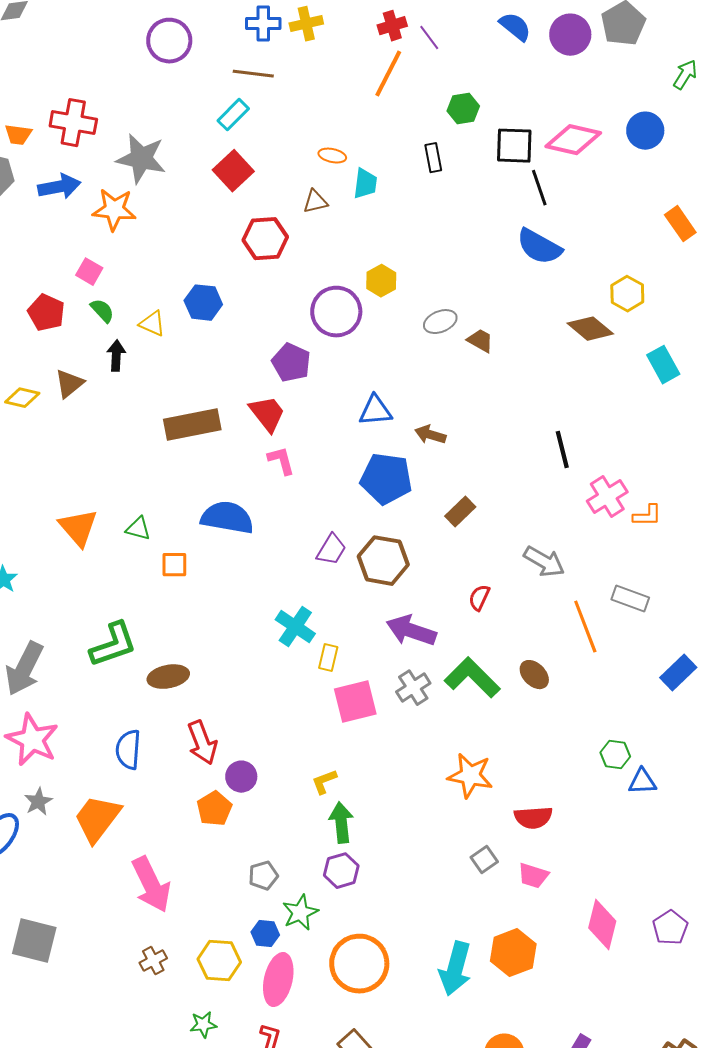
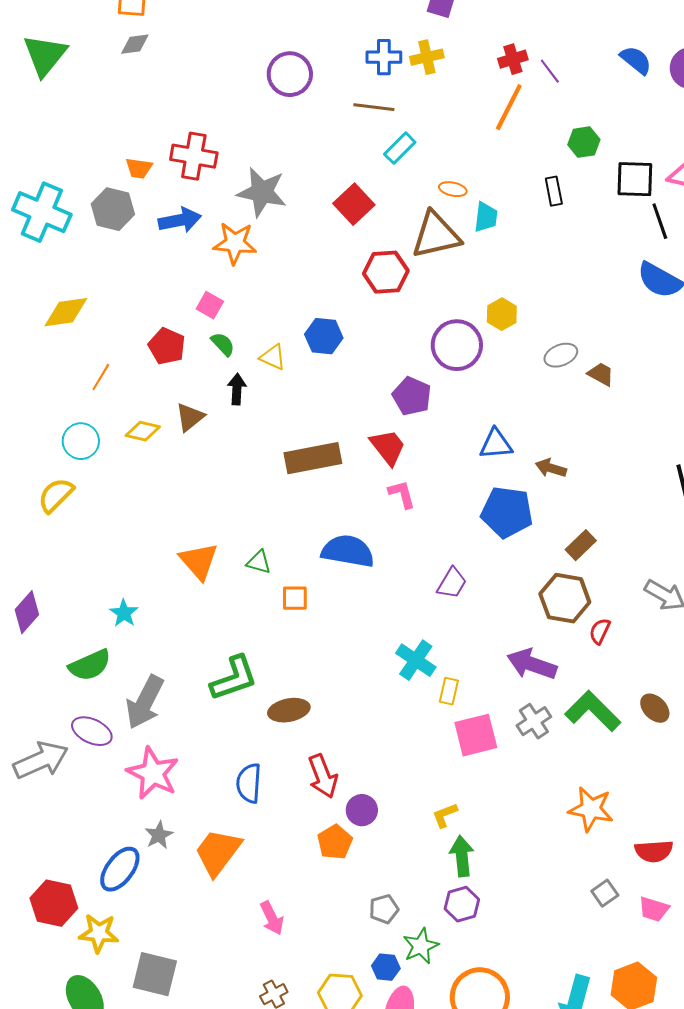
cyan rectangle: (233, 115) -> (400, 148), moved
brown triangle: (315, 202) -> (436, 235), size x2.0
brown hexagon: (383, 561) -> (565, 598), moved
pink arrow: (151, 885) -> (272, 918), size x0.6

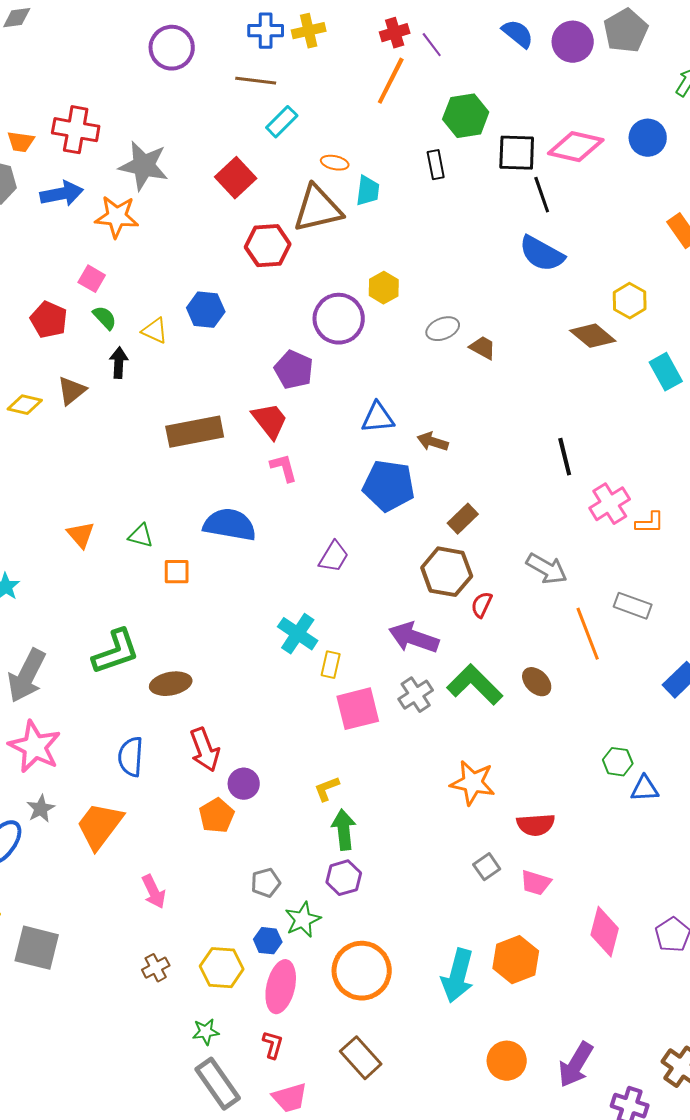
green hexagon: (584, 142) -> (466, 116), size x1.4
orange triangle: (199, 561) -> (81, 535), size x0.7

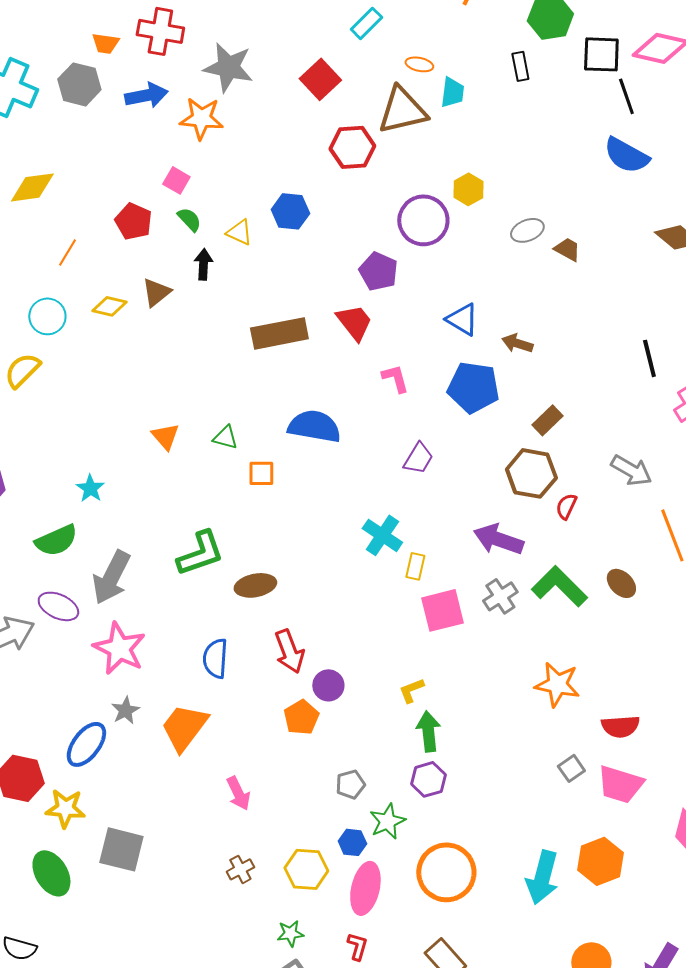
blue triangle: (378, 418) -> (462, 319), turned 36
pink L-shape: (284, 468) -> (395, 378), moved
pink trapezoid: (536, 883) -> (620, 784), size x1.5

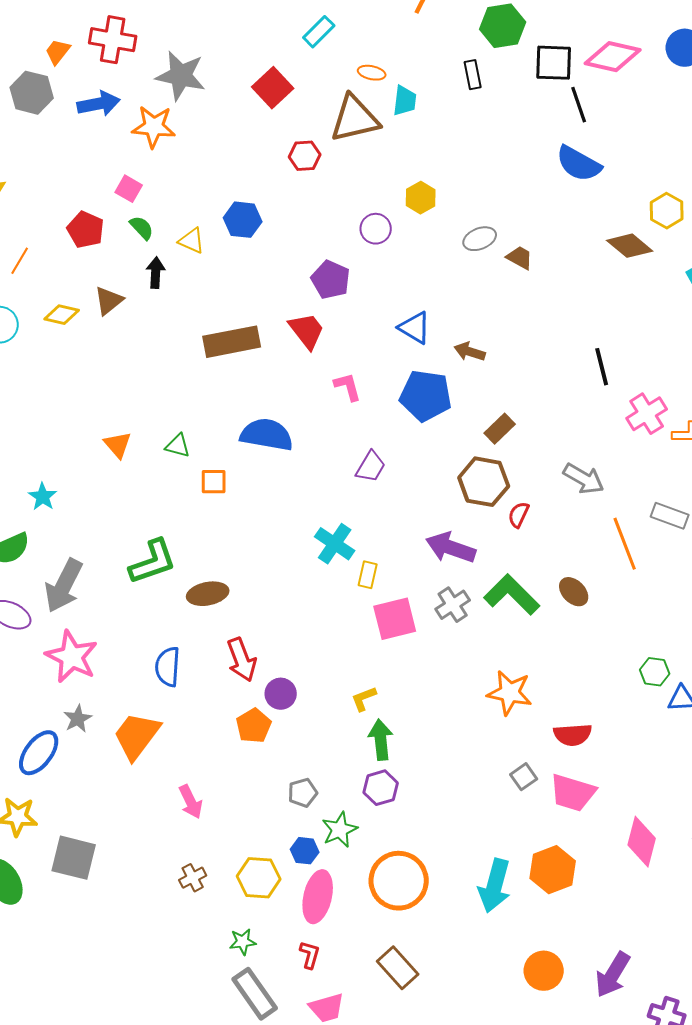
orange trapezoid: (105, 43) -> (58, 52), turned 120
red hexagon: (352, 147) -> (305, 156), size x0.7
purple circle: (423, 220) -> (376, 229), size x0.6

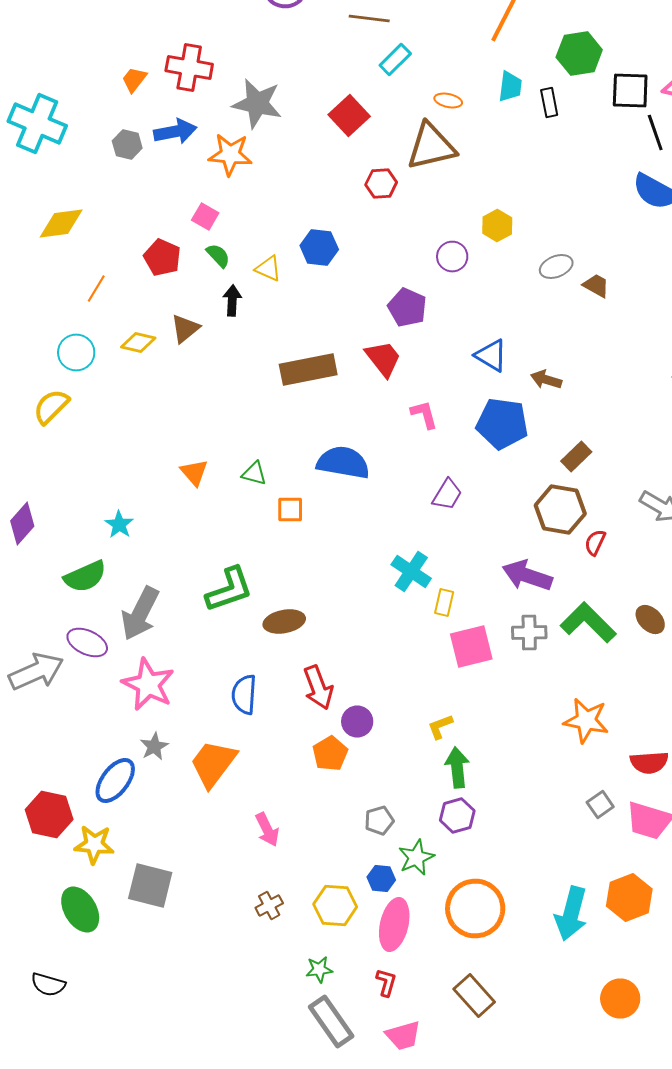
gray hexagon: (32, 93) -> (127, 144), moved, size x0.7
cyan trapezoid: (405, 101) -> (510, 86), moved
gray cross: (453, 605) -> (529, 632), turned 32

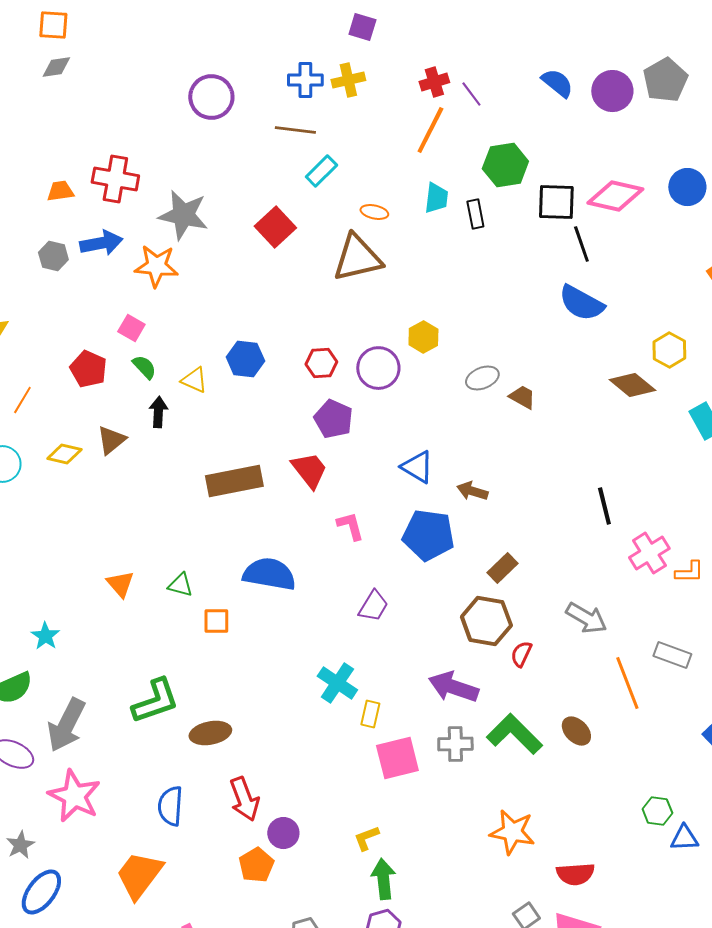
orange trapezoid: (134, 80) -> (60, 191), turned 44
red hexagon: (381, 184) -> (321, 363), moved
purple circle: (452, 256) -> (378, 368), size x1.4
gray star: (154, 746) -> (20, 845), moved

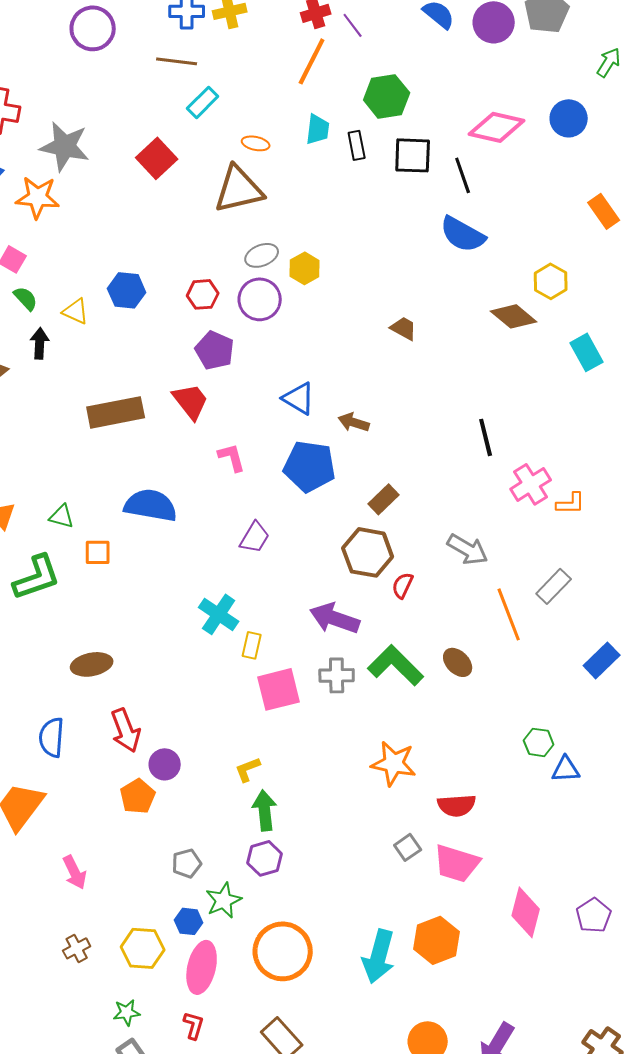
black square: (556, 202) -> (413, 155), moved
gray ellipse: (482, 378) -> (262, 255), moved
gray rectangle: (672, 655) -> (554, 586), turned -66
green L-shape: (155, 701) -> (37, 577), moved

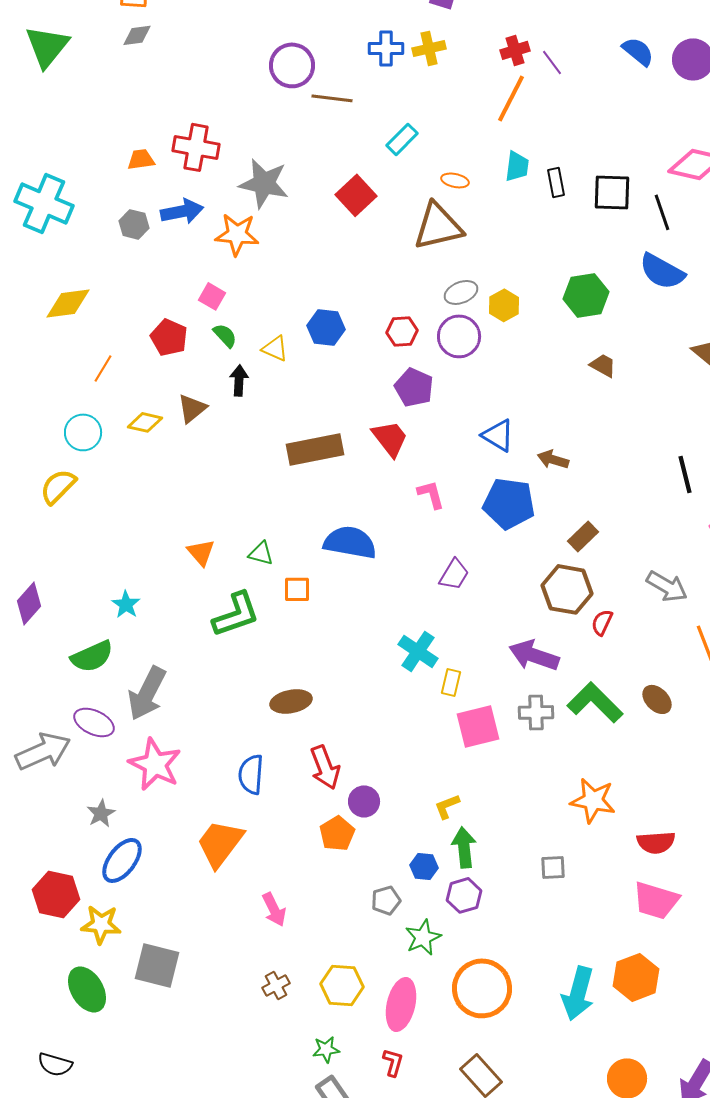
brown line: (177, 61) -> (332, 98), moved
green hexagon: (387, 96) -> (586, 295), moved
gray square: (408, 847) -> (553, 867), moved, turned 32
blue hexagon: (189, 921) -> (424, 866), moved

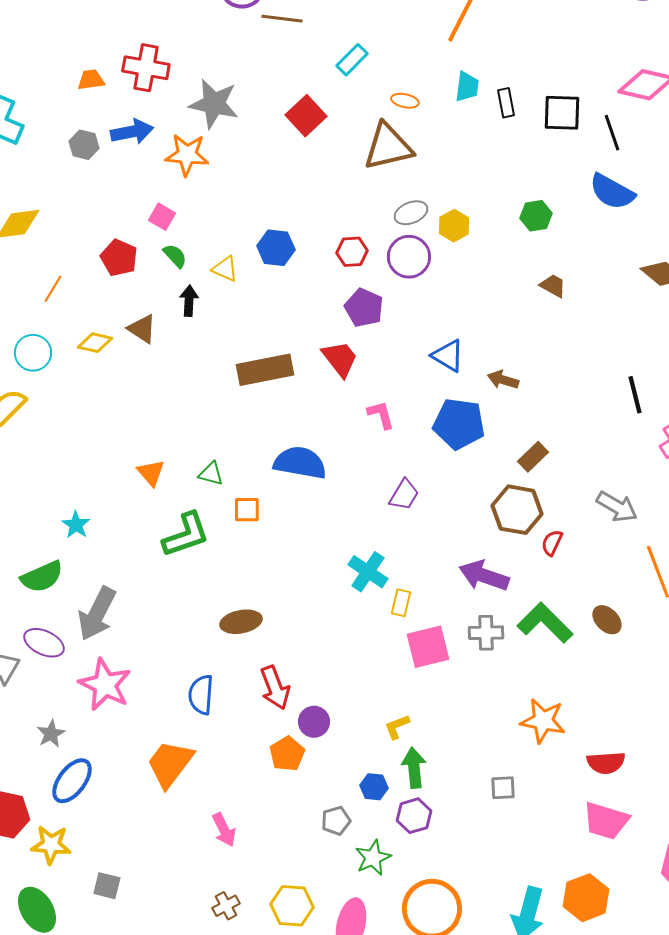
green hexagon: (586, 295) -> (536, 216), size x0.7
brown triangle: (192, 408) -> (142, 329), turned -48
gray square: (157, 965) -> (107, 886), size x0.6

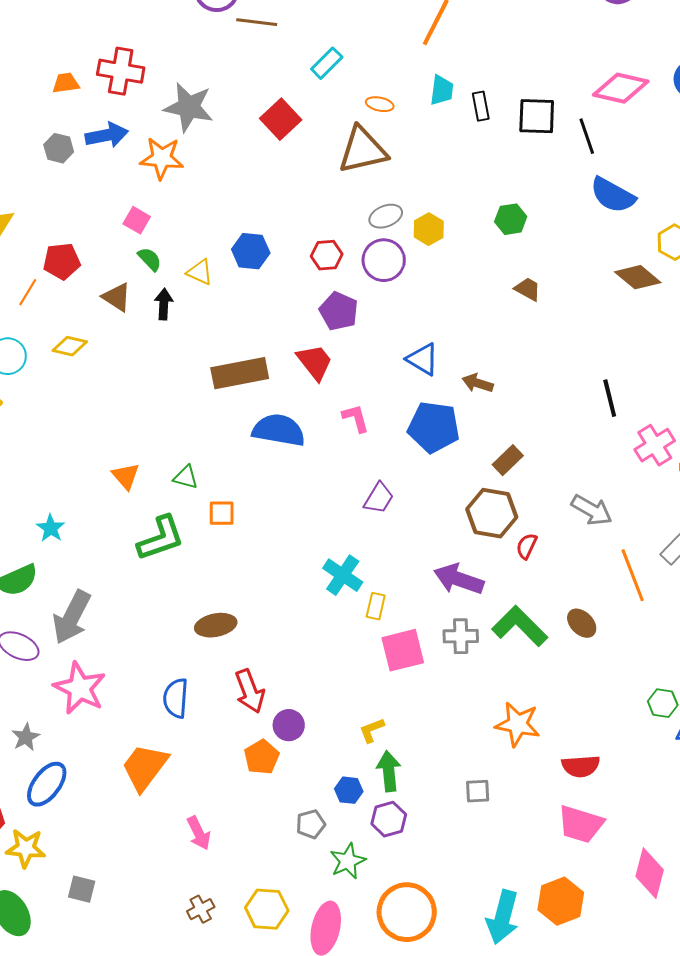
blue semicircle: (612, 192) -> (613, 195), moved
red pentagon: (119, 258) -> (62, 261), moved, turned -30
brown triangle: (142, 329) -> (117, 297), moved
blue semicircle: (300, 463) -> (279, 430), moved

